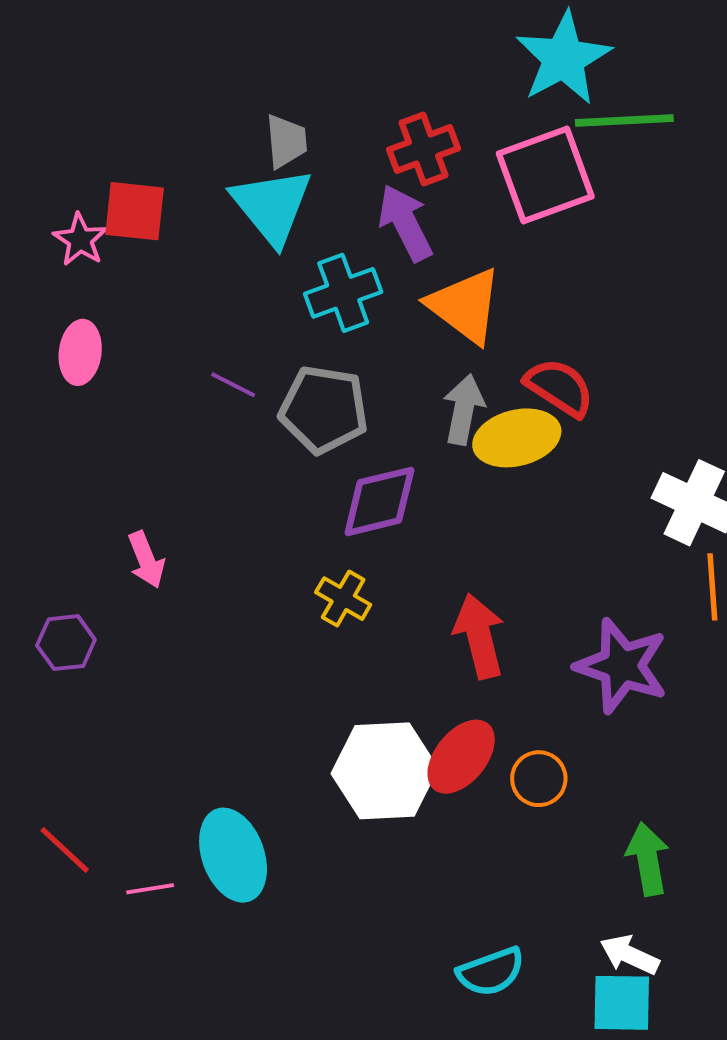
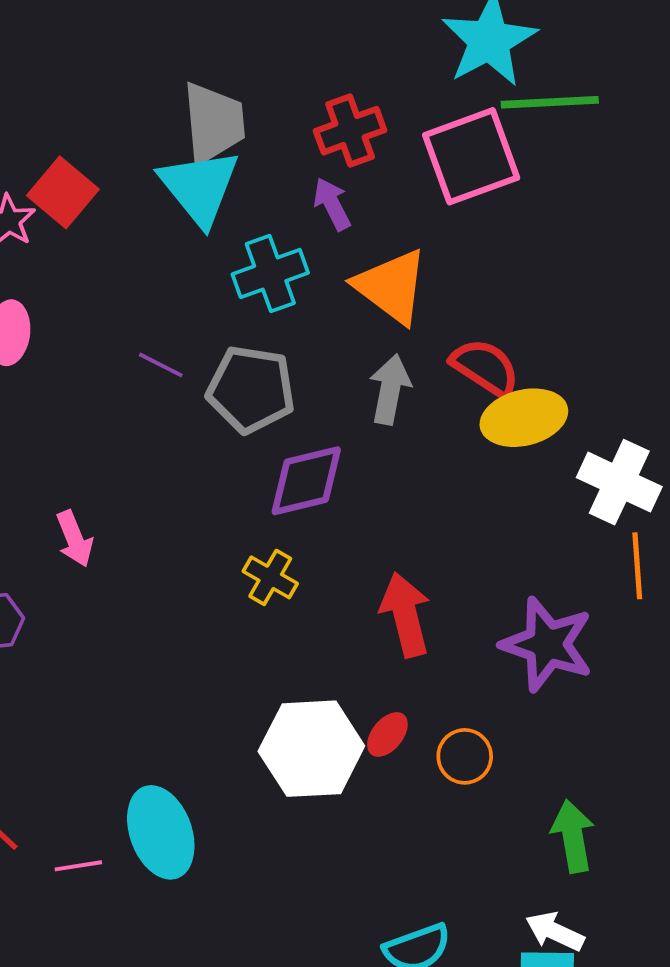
gray trapezoid: (286, 141) -> (214, 123), size x1.5
red square: (135, 211) -> (63, 192), turned 34
purple arrow: (405, 223) -> (332, 204), size x0.7
yellow ellipse: (517, 438) -> (524, 418), moved
red ellipse: (461, 757) -> (387, 734), size x0.6

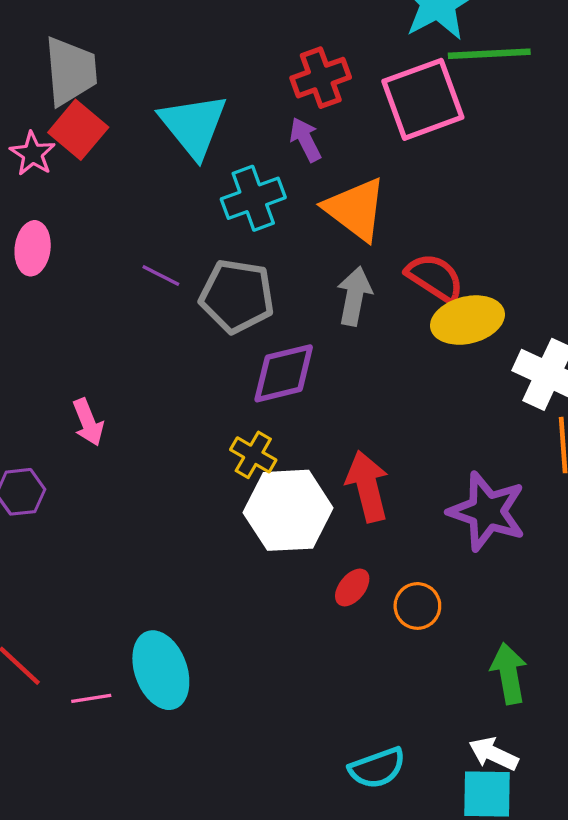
gray trapezoid: (214, 123) -> (71, 71), moved
white hexagon: (311, 749) -> (288, 510), moved

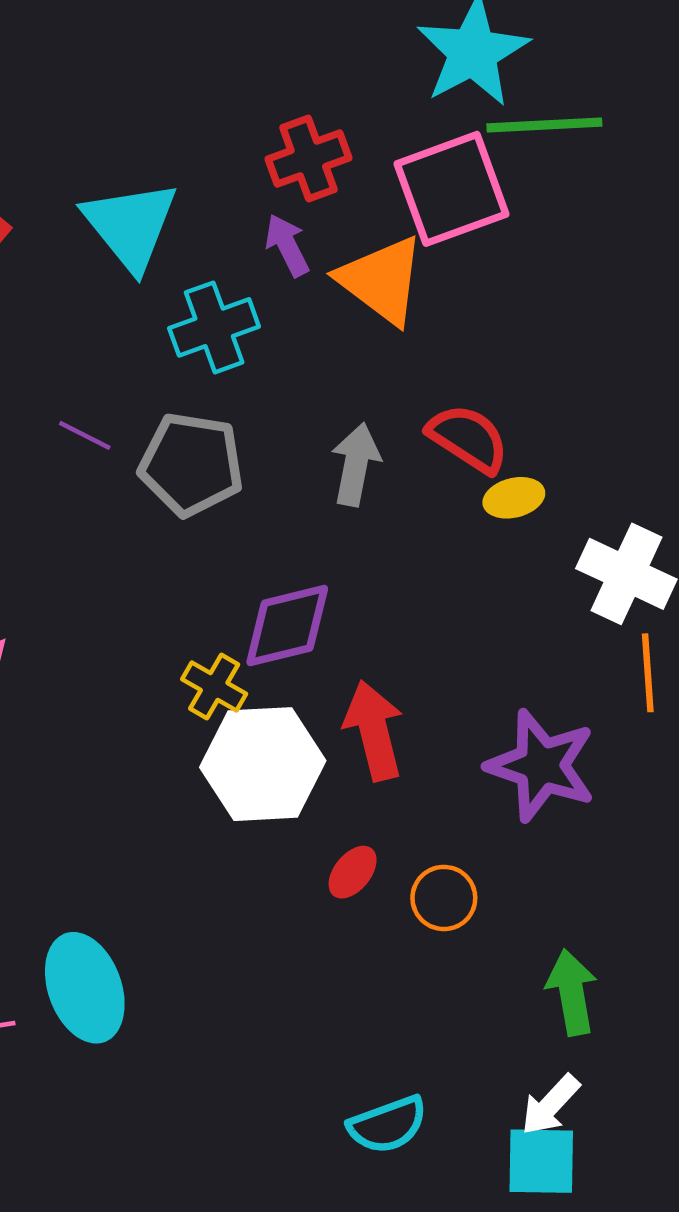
orange triangle: (355, 209) -> (381, 280), moved
yellow ellipse: (467, 320) -> (514, 498), size x0.6
purple diamond: (284, 373) -> (287, 626), moved
white arrow: (494, 754) -> (550, 1105), turned -72

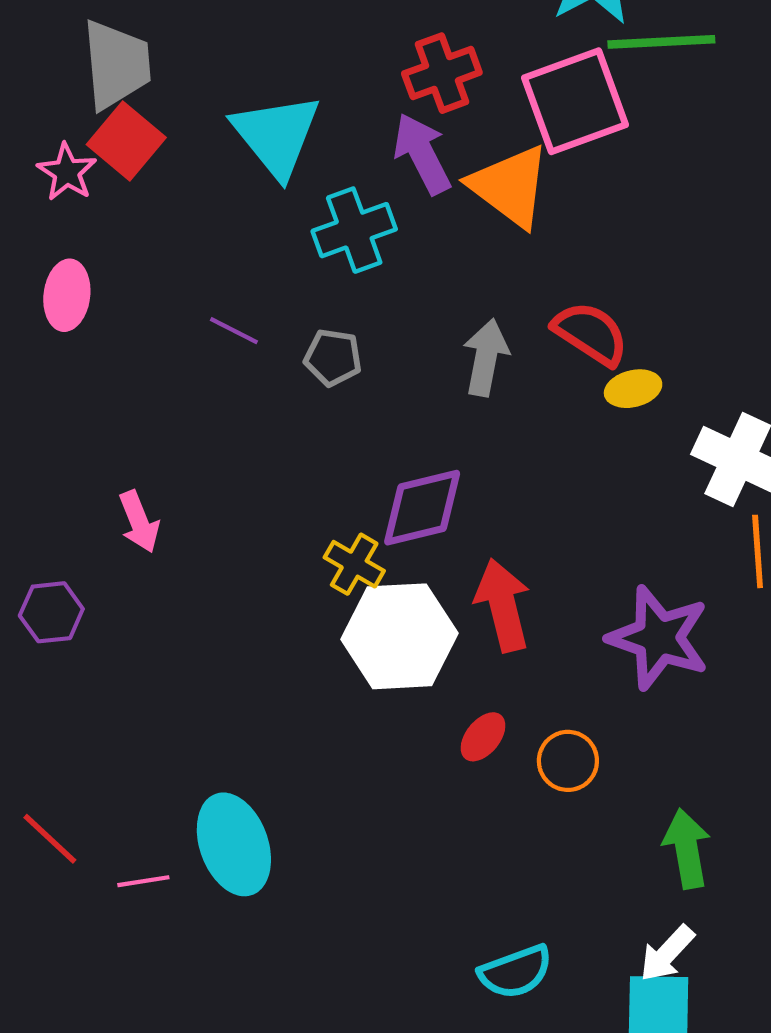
purple arrow: (287, 245) -> (422, 154), size x1.4
gray pentagon: (191, 464) -> (333, 358), size x0.6

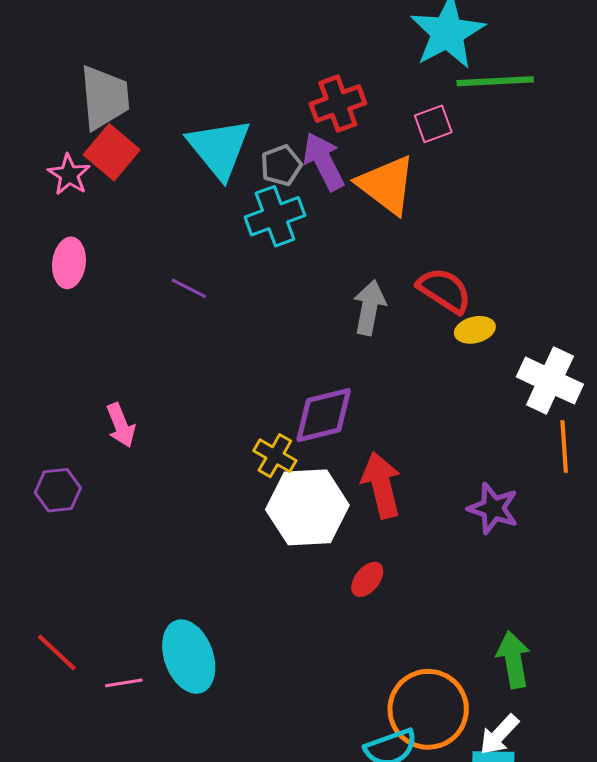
pink square: (575, 101) -> (433, 124), size x0.5
gray pentagon: (333, 358) -> (281, 165), moved, turned -30
purple star: (659, 638) -> (493, 508), size x0.7
orange circle: (568, 761) -> (428, 709), moved, size x1.8

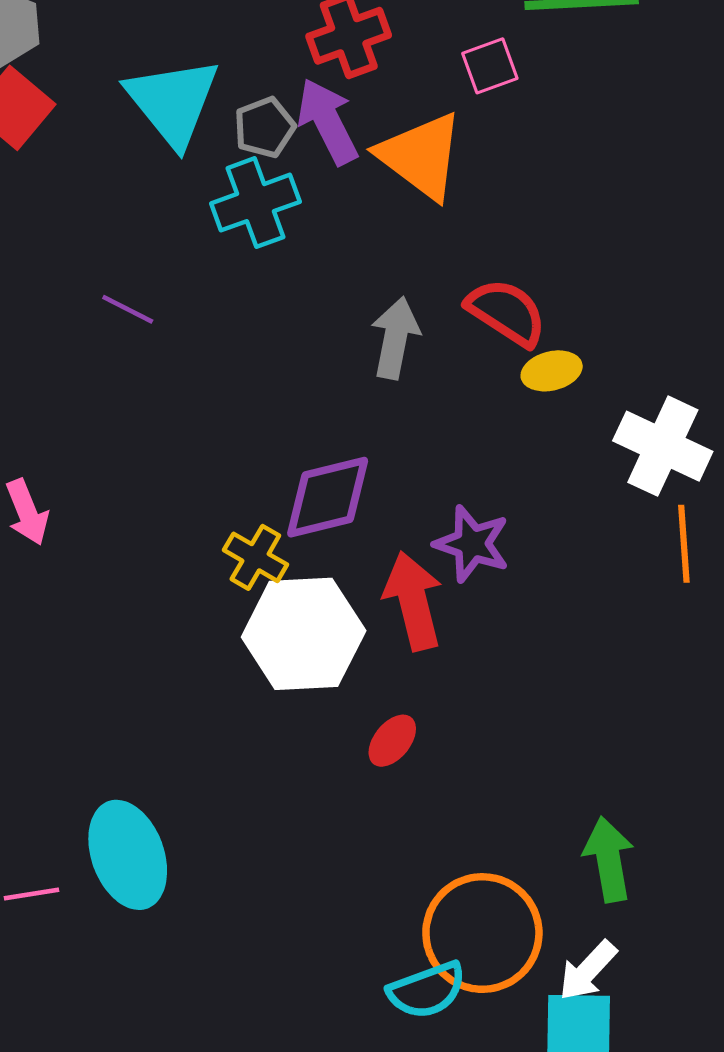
purple star: (493, 508) -> (472, 544), moved

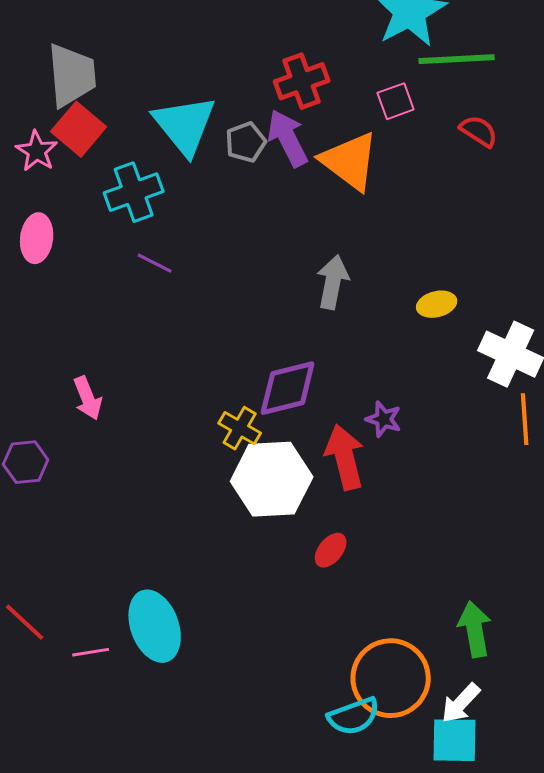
cyan cross: (255, 203) -> (134, 192), moved
red semicircle: (506, 312) -> (479, 131), moved, size x0.7
purple star: (472, 544) -> (384, 419), size x0.7

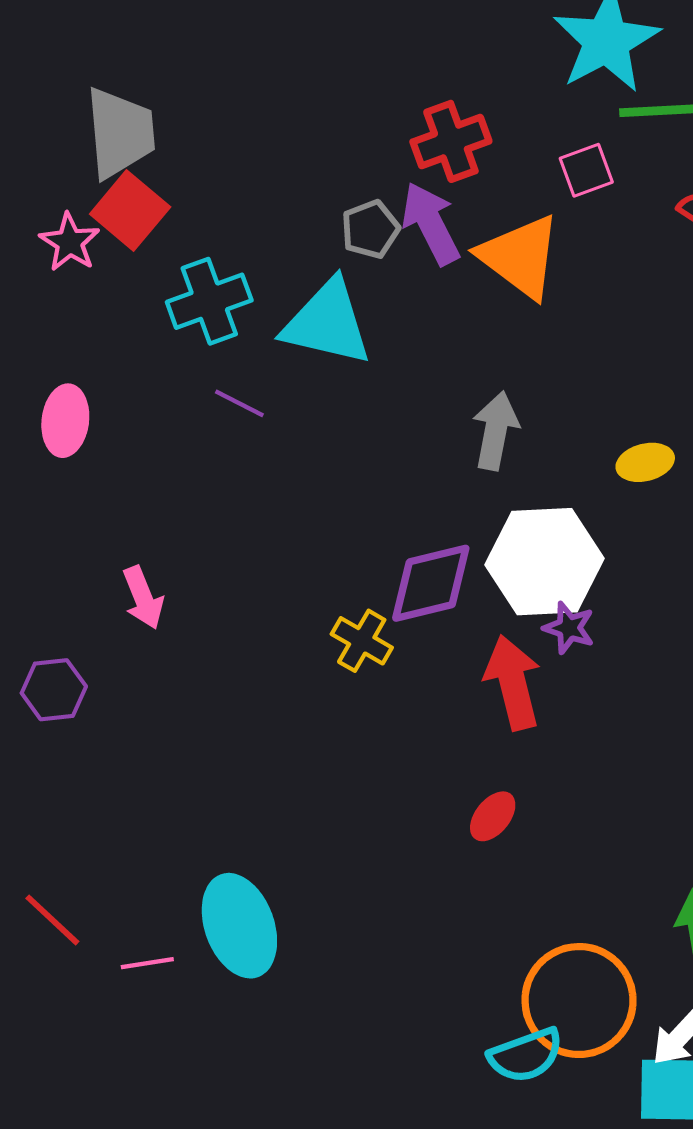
cyan triangle: (185, 125) -> (327, 323), moved, turned -38
pink ellipse: (37, 238) -> (65, 421), moved
white hexagon: (272, 479) -> (544, 562), moved

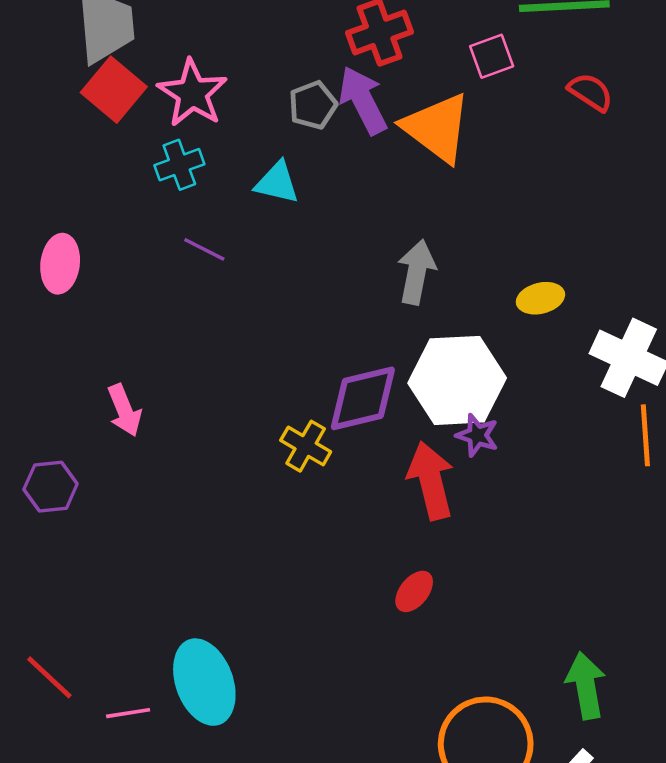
pink star: (70, 242) -> (192, 93), moved, size x1.4
cyan cross: (209, 301) -> (179, 165), size x0.7
cyan triangle: (327, 323) -> (277, 183), size x0.6

